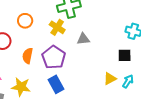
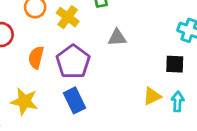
yellow cross: (57, 27) -> (68, 17), moved
cyan arrow: (128, 81) -> (178, 102), turned -32

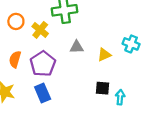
black square: (175, 64) -> (103, 88), moved
yellow triangle: (152, 96) -> (104, 55), moved

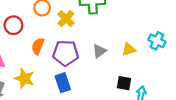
gray triangle: (77, 47) -> (99, 51), moved, turned -40
purple pentagon: (43, 64) -> (66, 53), turned 30

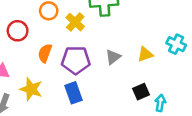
black square: (124, 83) -> (141, 92), turned -32

